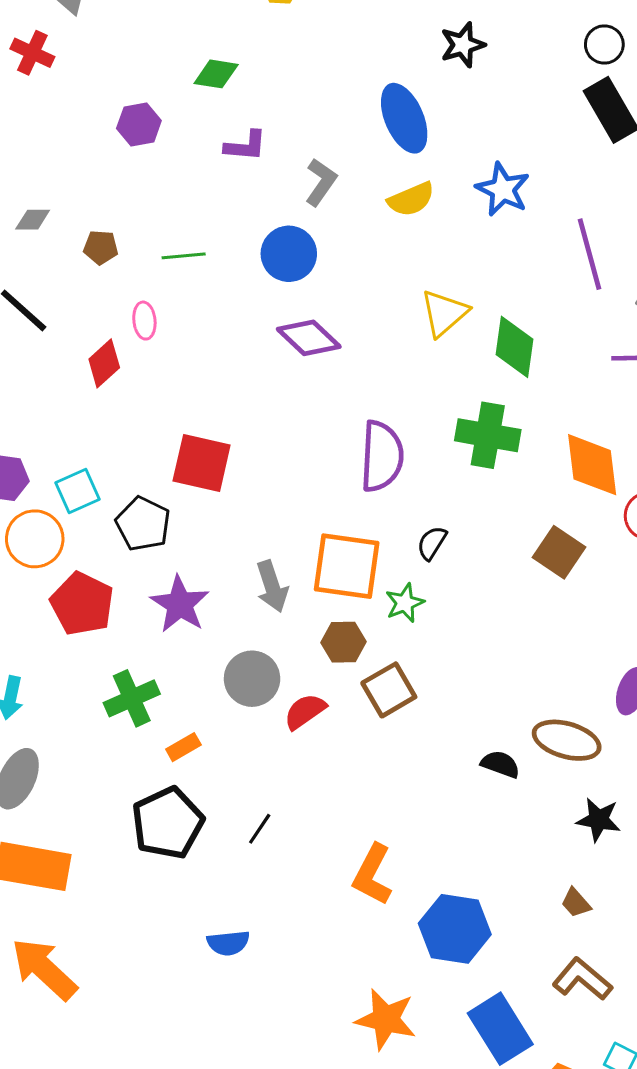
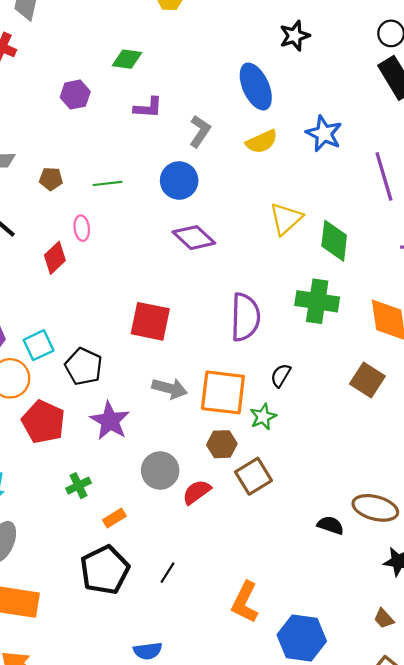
red square: (202, 463) -> (150, 321), moved
gray arrow: (272, 586) -> (170, 388), moved, turned -56
green cross: (132, 698) -> (78, 486), size x0.7

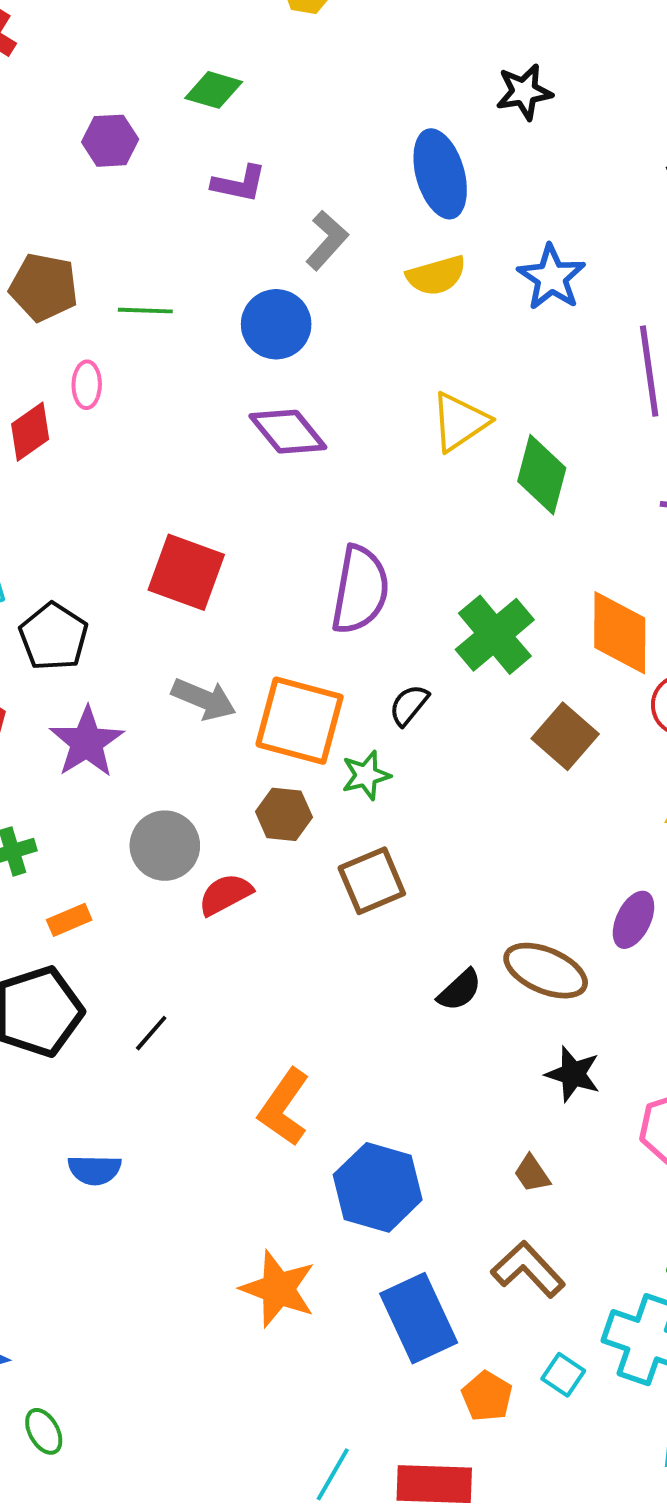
brown pentagon: (51, 179) -> (44, 287), size x1.6
green cross: (317, 301) -> (495, 635), moved, turned 33
brown square: (253, 476) -> (372, 881), moved
black semicircle: (331, 525) -> (460, 990), turned 110

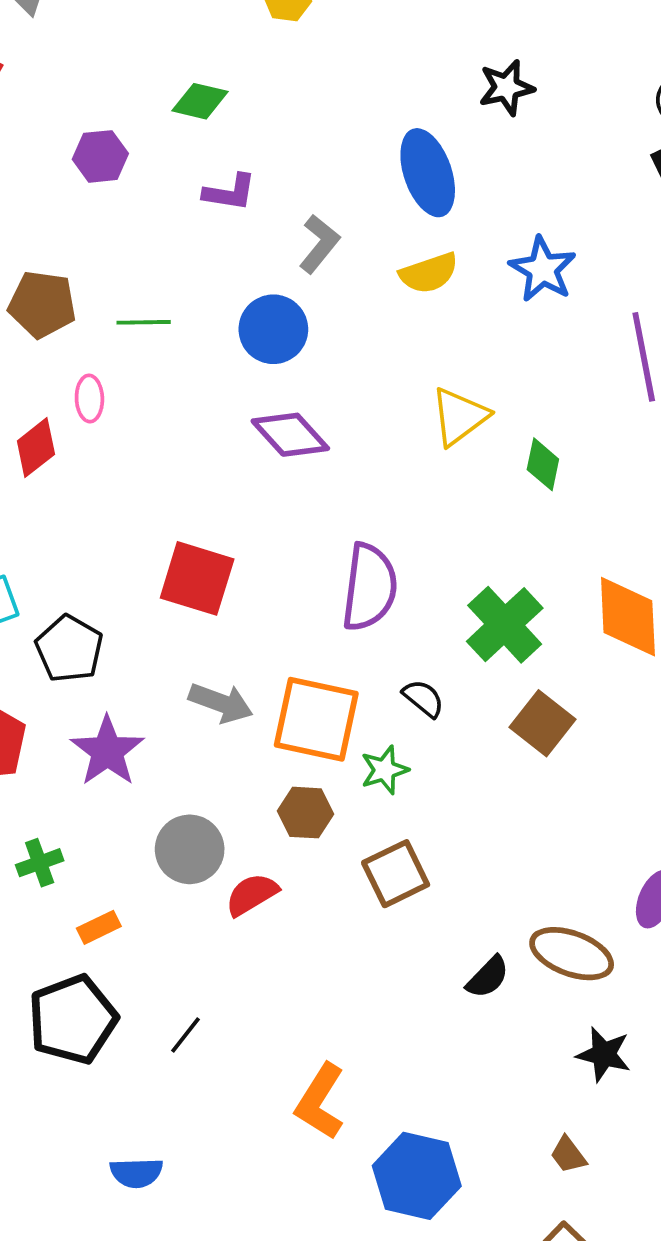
green diamond: (542, 475) -> (543, 464), size x0.7
black semicircle: (409, 705) -> (423, 698), turned 93
brown square: (565, 736) -> (543, 723), moved

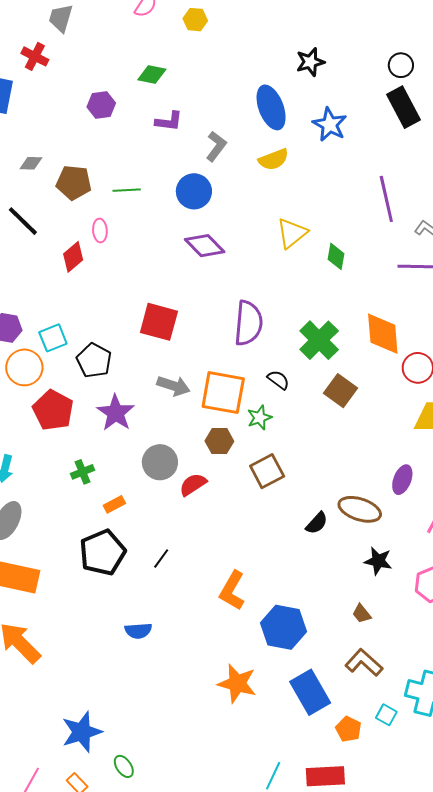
blue star: (543, 269) -> (330, 124), moved

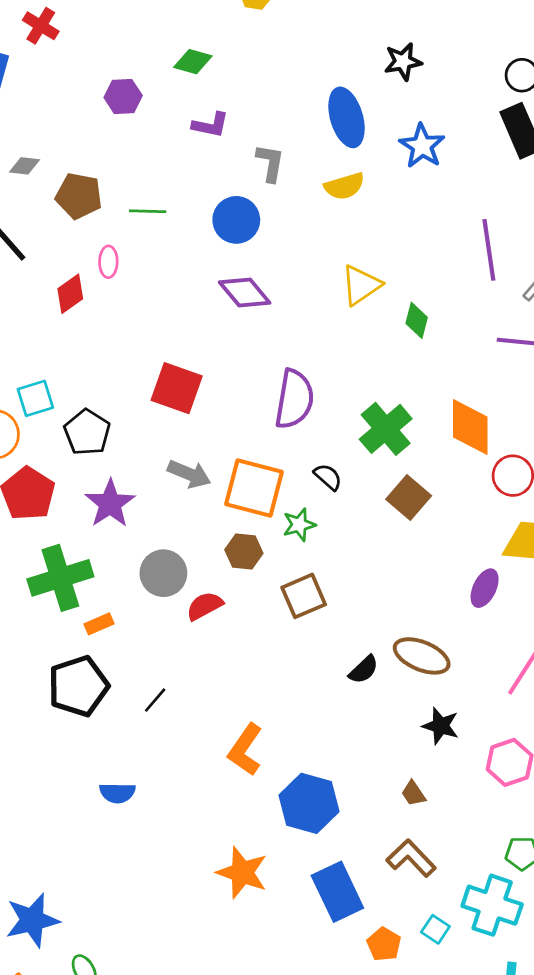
gray L-shape: (216, 146) -> (270, 163), turned -32
green cross: (82, 472) -> (60, 578), size x2.0
purple ellipse: (402, 480) -> (485, 588), moved

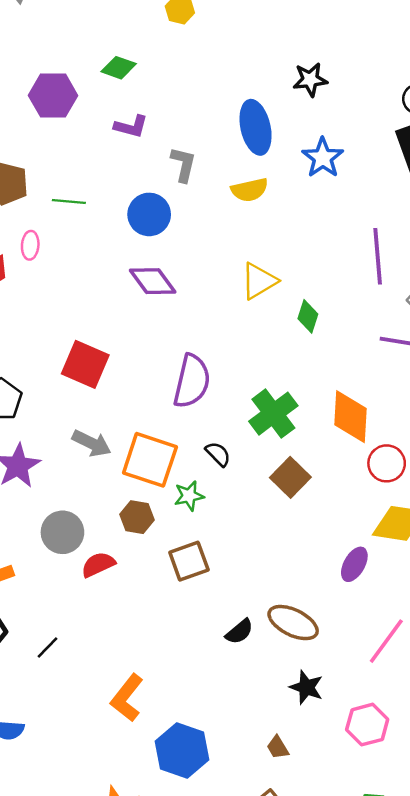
purple hexagon: (123, 97) -> (53, 95), size x1.4

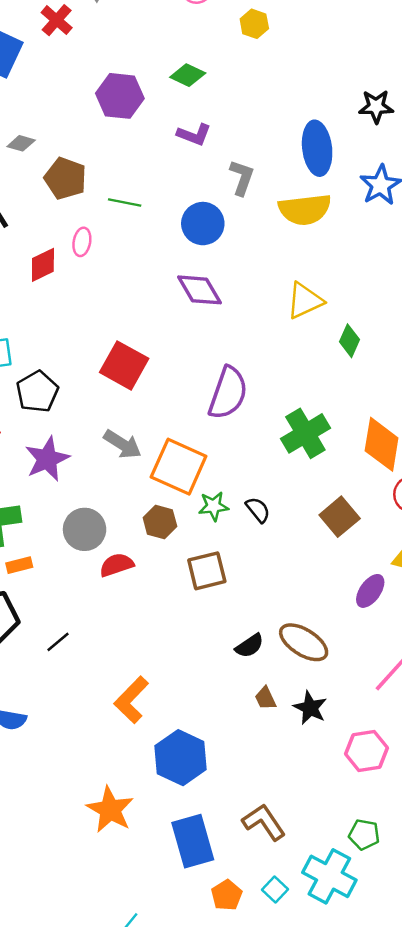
yellow semicircle: (250, 190) -> (305, 209), size x1.4
black semicircle: (218, 454) -> (258, 510), moved
brown square: (290, 477) -> (340, 517), moved
brown trapezoid: (278, 747) -> (265, 698), moved

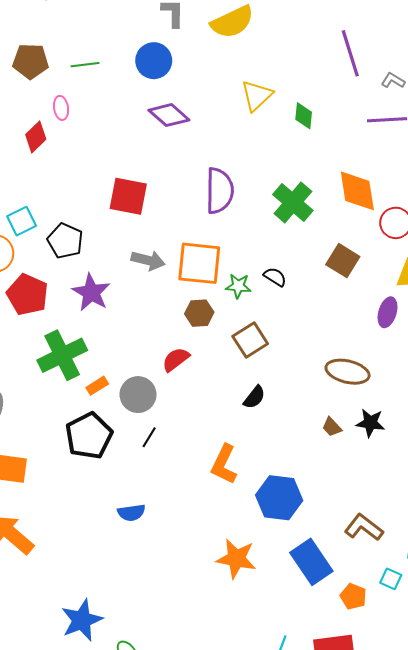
green star: (214, 506) -> (238, 286), turned 30
gray circle: (85, 529) -> (138, 395), moved
black semicircle: (250, 646) -> (254, 397), moved

